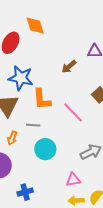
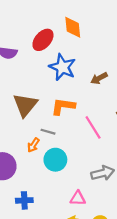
blue star: (21, 78) -> (62, 67), moved
orange L-shape: (42, 99) -> (63, 106), turned 90
orange arrow: (12, 138) -> (33, 145), moved

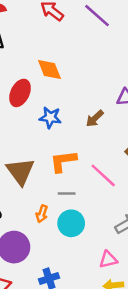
blue star: (62, 67) -> (50, 118), size x0.7
gray line: (48, 132) -> (67, 194), moved

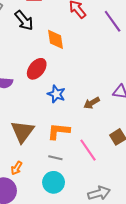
orange diamond: (49, 70) -> (56, 39), moved
orange arrow: (42, 214) -> (17, 168), moved

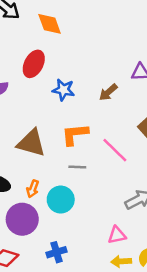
brown triangle: (23, 131) -> (31, 143), turned -40
cyan circle: (54, 182) -> (61, 200), moved

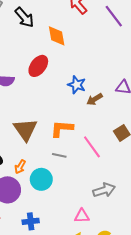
blue star: (63, 90) -> (77, 85), moved
brown triangle: (31, 143) -> (25, 130), turned 30

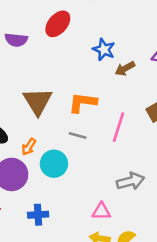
pink line: (92, 147) -> (118, 127), turned 50

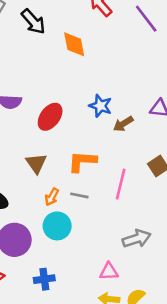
red ellipse: (58, 24) -> (50, 117), moved
brown triangle: (38, 101) -> (36, 163), size x0.7
orange arrow: (29, 147) -> (52, 197), moved

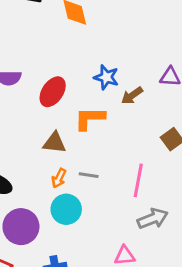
orange L-shape: (82, 161) -> (90, 118), moved
brown triangle: (36, 163) -> (54, 143), moved, turned -45
pink line: (121, 184) -> (138, 180), moved

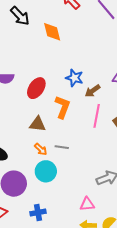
orange L-shape: (90, 118) -> (63, 107), turned 110
orange arrow: (59, 178) -> (41, 149), turned -72
pink line: (138, 180) -> (97, 116), moved

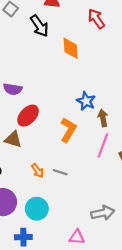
red ellipse: (36, 88) -> (28, 116), moved
brown arrow: (93, 91) -> (103, 118), turned 105
brown triangle: (38, 124) -> (13, 139), moved
cyan circle: (46, 171) -> (37, 209), moved

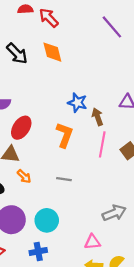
red arrow: (96, 19) -> (49, 18), moved
black arrow: (39, 26) -> (17, 54), moved
orange arrow: (38, 171) -> (24, 176), moved

